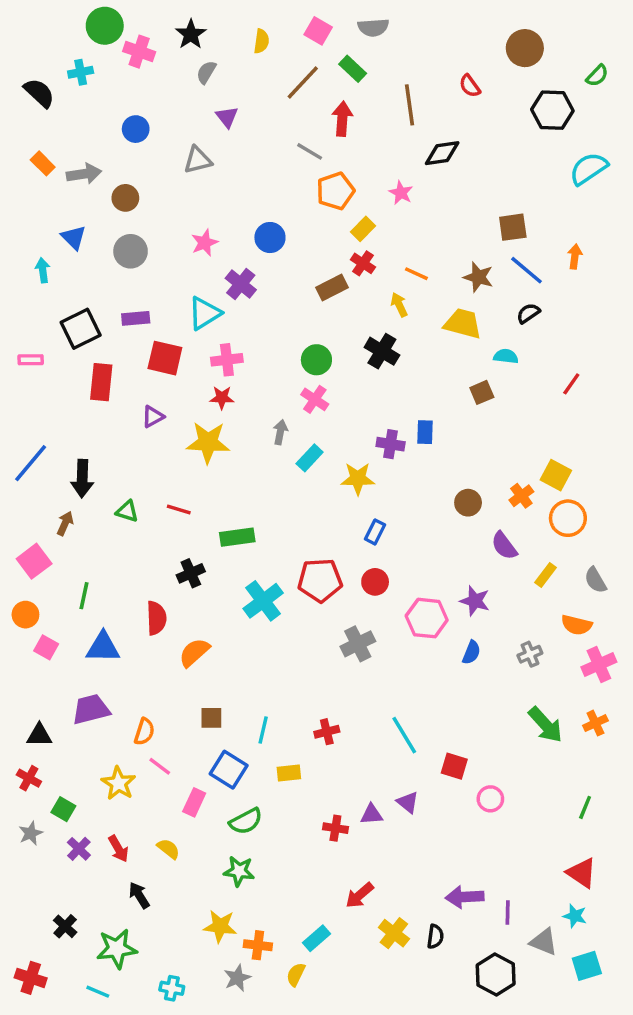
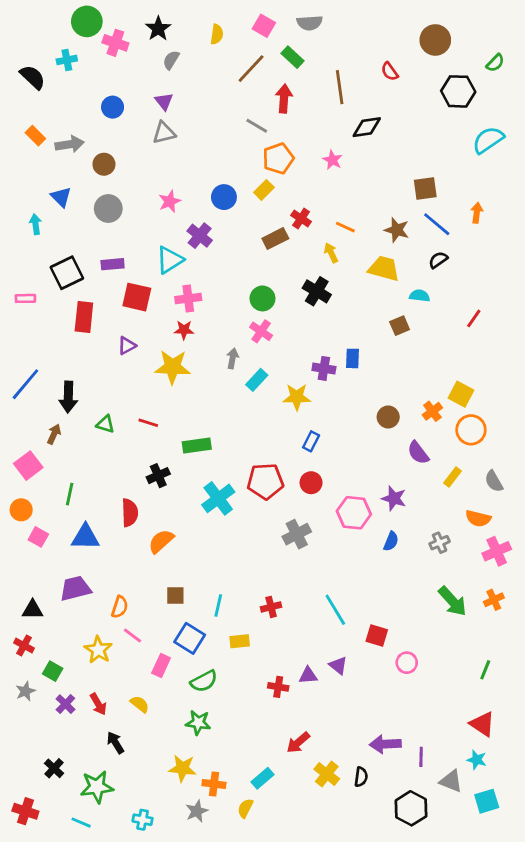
purple triangle: (227, 117) -> (164, 101), moved
yellow rectangle: (363, 229) -> (264, 190), moved

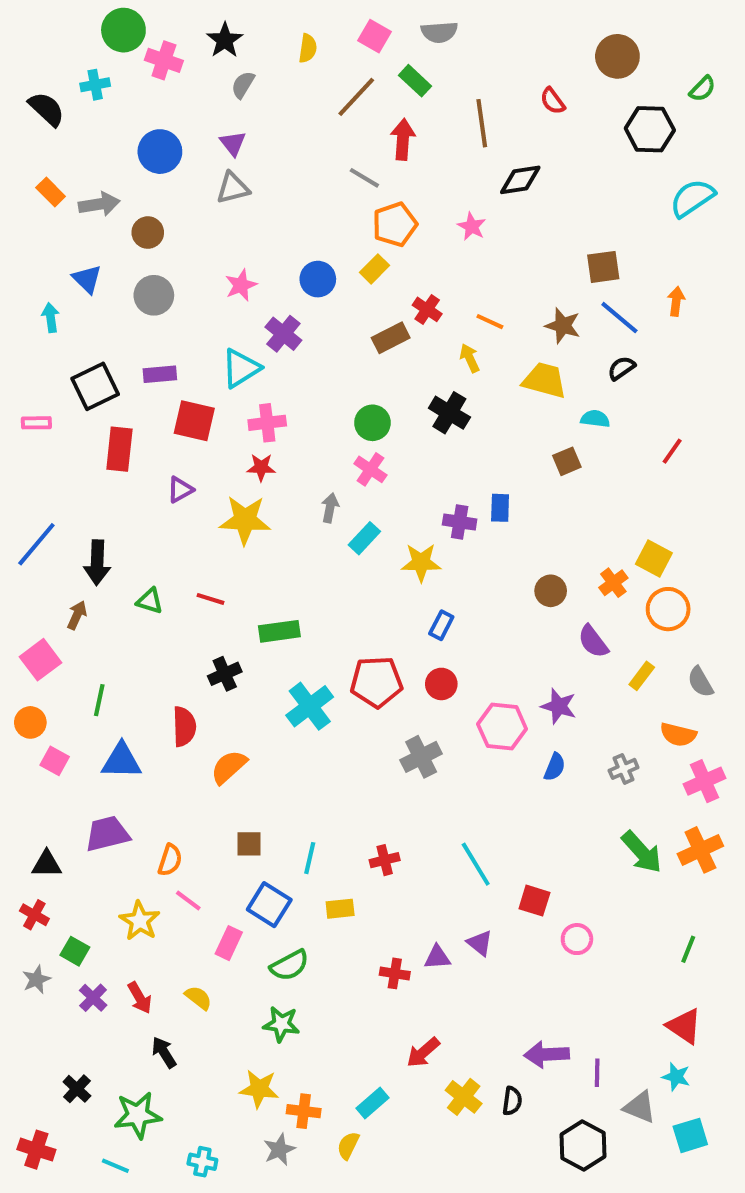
blue circle: (113, 107) -> (160, 152), size x1.4
orange cross: (494, 600) -> (700, 850), size x1.5

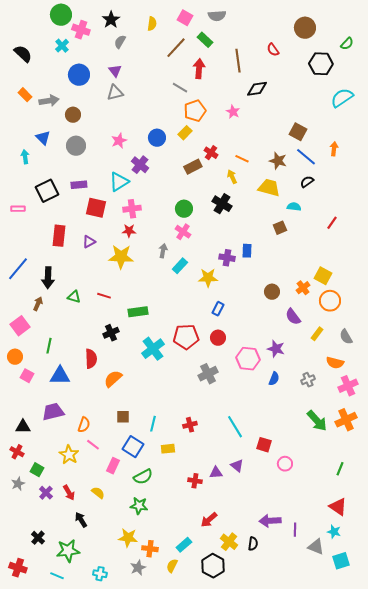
cyan cross: (95, 85) -> (62, 46), moved, turned -32
brown square: (603, 267) -> (298, 132), turned 36
red rectangle: (119, 449) -> (59, 236), moved
black hexagon: (583, 1146) -> (213, 566), moved

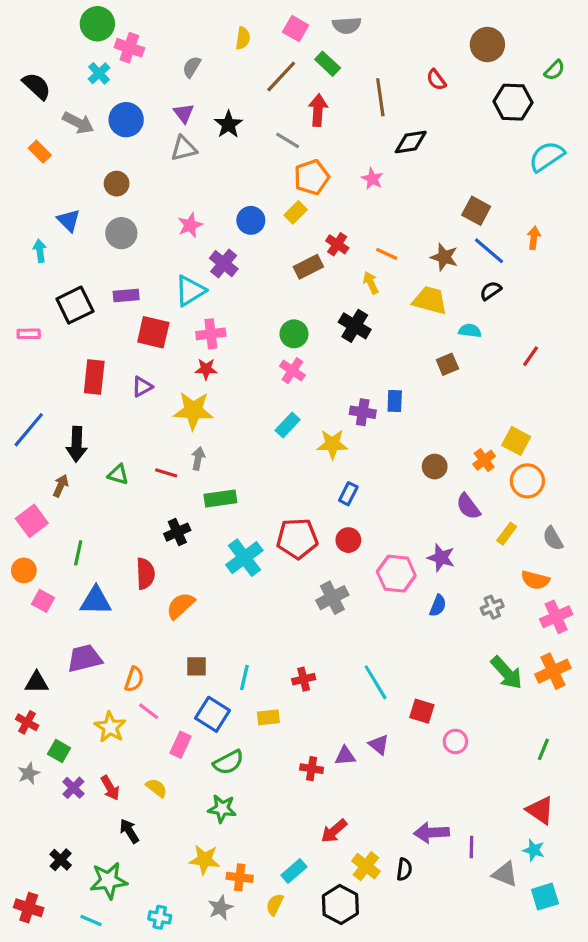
black star: (111, 20) -> (228, 124), moved
gray arrow: (49, 101) -> (78, 123), moved, turned 36
gray arrow: (163, 251) -> (198, 459), moved

